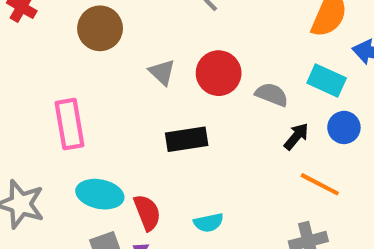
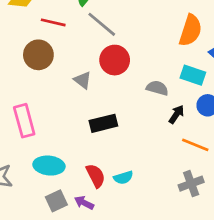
red circle: (219, 73) -> (115, 60), moved
red semicircle: (147, 212) -> (96, 176), moved

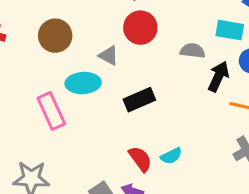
black arrow: (176, 114) -> (218, 76), size x1.4
cyan ellipse: (49, 166) -> (83, 83), moved

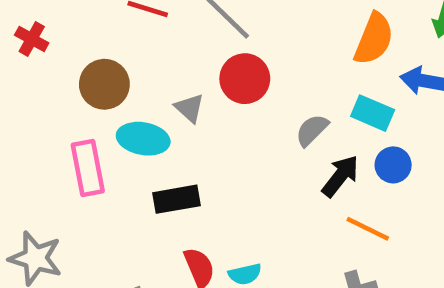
brown circle: (55, 36) -> (104, 84), moved
gray semicircle: (193, 51) -> (312, 130), turned -65
black rectangle: (139, 100) -> (176, 199), moved

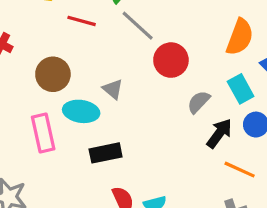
red circle: (245, 79) -> (171, 60), moved
cyan rectangle: (373, 113) -> (241, 89), turned 40

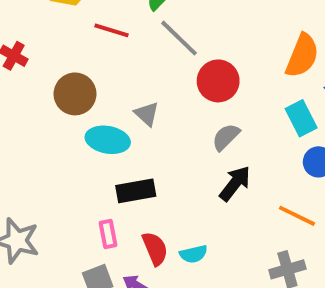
gray semicircle: (199, 102) -> (226, 137), moved
pink rectangle: (43, 133) -> (108, 234), moved, size x0.6
black arrow: (219, 133) -> (235, 183), moved

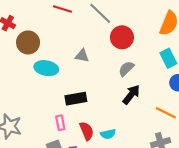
brown circle: (75, 94) -> (28, 42), moved
gray triangle: (147, 114) -> (82, 56), turned -32
cyan ellipse: (108, 140) -> (46, 68), moved

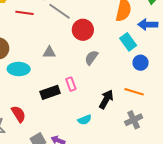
black arrow: (131, 95) -> (106, 99), moved
pink rectangle: (60, 123) -> (71, 84), moved
red semicircle: (87, 131) -> (18, 114), moved

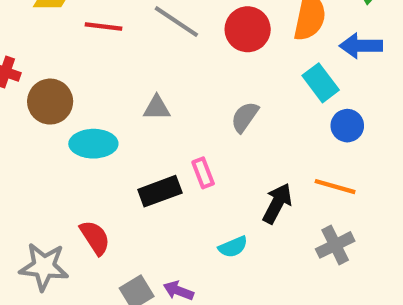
red circle: (83, 30) -> (248, 29), moved

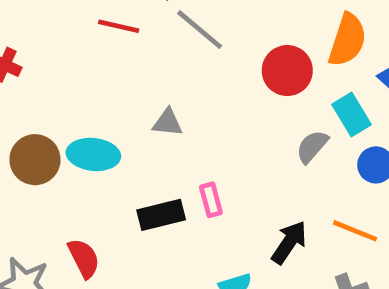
red circle: (248, 29) -> (287, 71), moved
brown circle: (50, 102) -> (35, 160), moved
gray semicircle: (245, 117) -> (312, 147), moved

